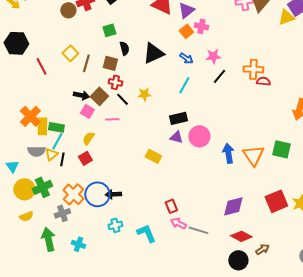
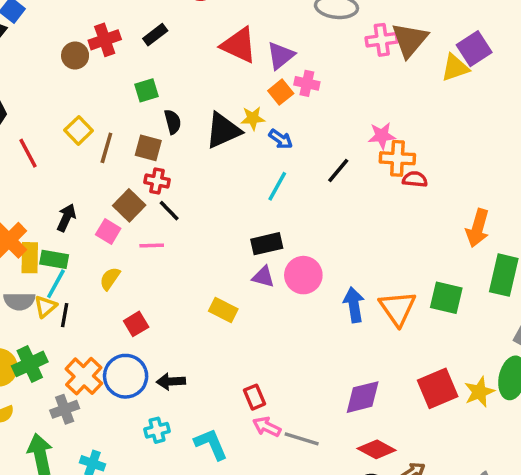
pink star: (213, 56) -> (382, 136), moved
yellow star: (144, 94) -> (253, 118), moved
black arrow: (81, 95) -> (66, 218), moved, turned -77
red square: (85, 158) -> (136, 324), moved
black arrow: (113, 194) -> (171, 381), moved

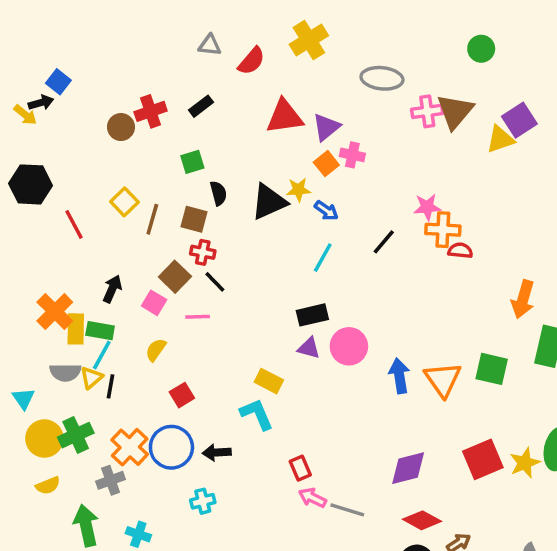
red triangle: (239, 45) -> (285, 117), turned -33
cyan L-shape: (211, 444) -> (257, 414), moved

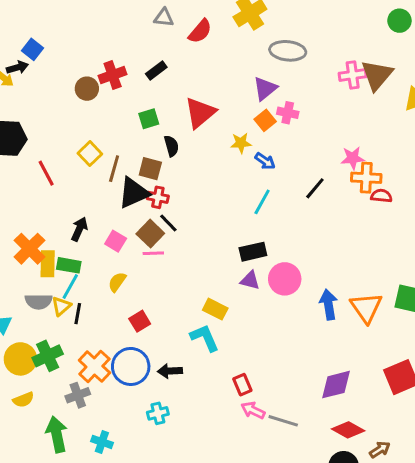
gray ellipse: (382, 78) -> (288, 51), moved
red triangle: (285, 117) -> (200, 113), moved, turned -32
black triangle: (269, 202) -> (134, 193), moved
brown square: (175, 277) -> (150, 234), moved

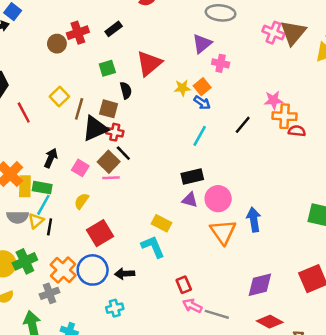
pink cross: (353, 75) -> (273, 33), turned 30
orange square: (265, 120) -> (202, 87), moved
orange triangle: (366, 308) -> (223, 232), moved
red square: (140, 321) -> (100, 233), size x1.5

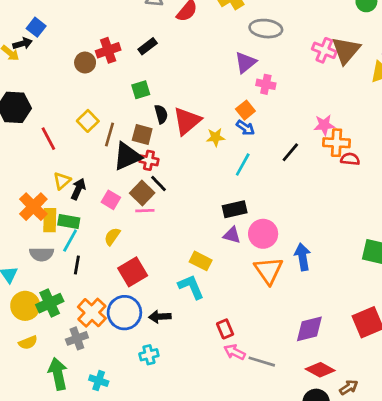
red triangle: (149, 63) -> (187, 121), moved
yellow star: (182, 88) -> (216, 137), moved
yellow triangle: (36, 221) -> (62, 181), moved

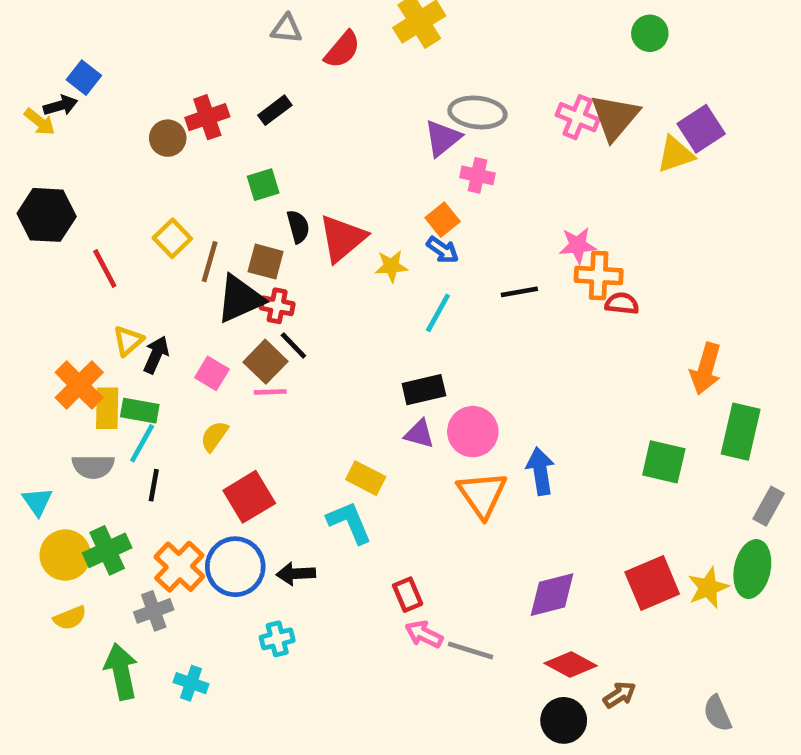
gray ellipse: (266, 29) -> (477, 112), moved
black line: (290, 152) -> (519, 292), turned 40

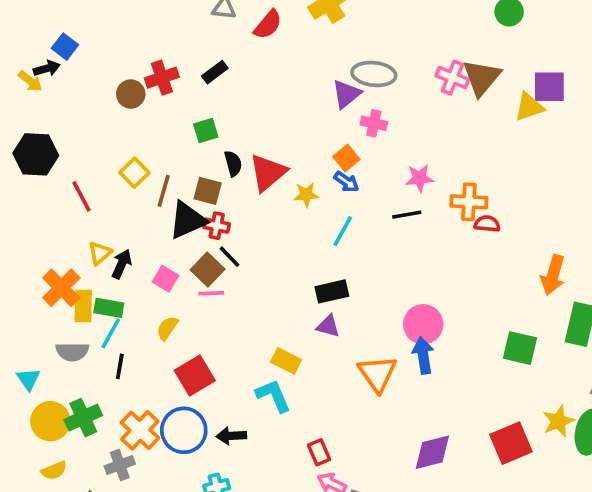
purple square: (701, 129) -> (549, 87), turned 33
pink star: (578, 245) -> (420, 178), moved
pink circle: (473, 432) -> (423, 324), moved
yellow star: (708, 588) -> (558, 421), moved

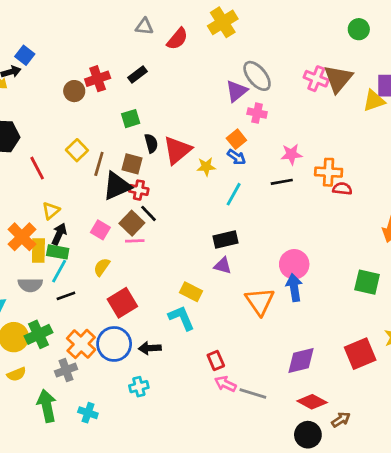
gray ellipse: (374, 74) -> (257, 76), turned 44
black arrow: (122, 264) -> (59, 234), moved
black line: (120, 366) -> (66, 296), turned 60

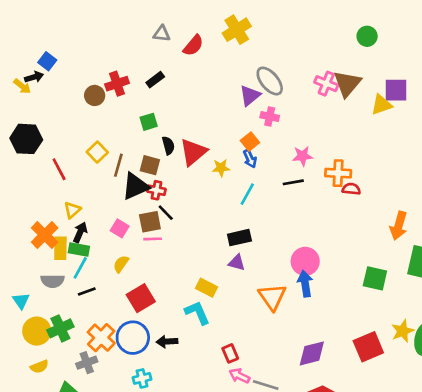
blue arrow: (236, 157) -> (250, 159), turned 30
brown square: (132, 223) -> (150, 222), turned 35
cyan cross: (139, 387) -> (142, 378), moved

